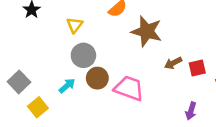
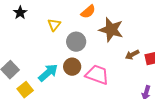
gray circle: (83, 55) -> (76, 42), moved
cyan arrow: (67, 86) -> (48, 73), size x1.5

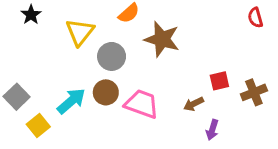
yellow triangle: (54, 25) -> (80, 32), size x1.5
brown arrow: (132, 55) -> (194, 104), moved

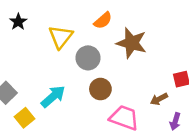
brown circle: (106, 92) -> (100, 89), moved
pink trapezoid: (142, 104) -> (124, 118), moved

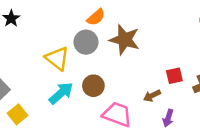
yellow triangle: (61, 37) -> (57, 58), moved, turned -30
gray circle: (88, 58) -> (86, 42), moved
cyan arrow: (53, 97) -> (61, 93), moved

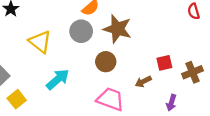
yellow triangle: (57, 58) -> (40, 42), moved
brown circle: (93, 86) -> (106, 62), moved
purple arrow: (168, 118) -> (171, 103), moved

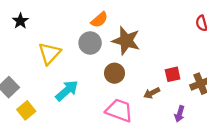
yellow triangle: (40, 42) -> (49, 53), turned 35

